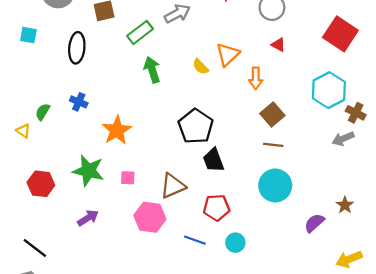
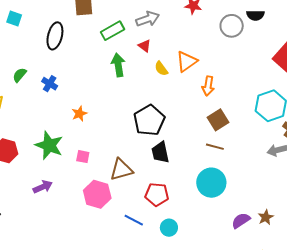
red triangle: (278, 45) -> (144, 46), moved
green semicircle: (43, 112) -> (20, 75), moved
orange star: (117, 130) -> (79, 114), size x0.6
brown star: (345, 205) -> (266, 217), moved

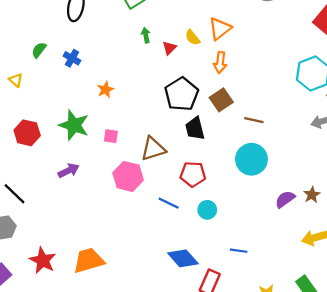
red triangle: (144, 46) -> (169, 48), moved, turned 40
green arrow: (118, 65) -> (146, 35), size x0.6
orange arrow: (208, 86) -> (220, 63), moved
brown square: (218, 120) -> (221, 100), moved

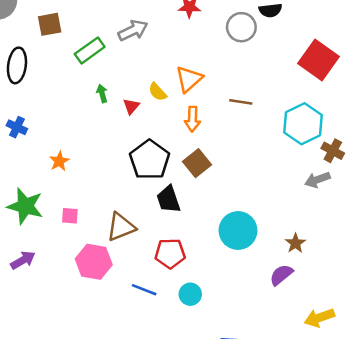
brown line: (254, 120) -> (241, 102), moved
brown star: (312, 195) -> (295, 243), moved

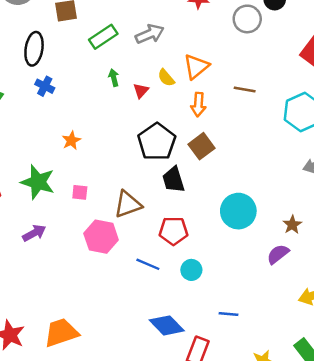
gray arrow: (133, 30) -> (150, 34), moved
blue cross: (17, 127) -> (45, 86), moved

